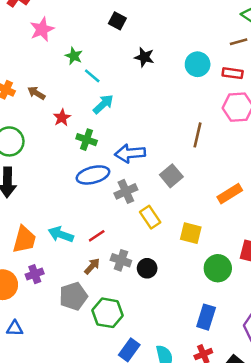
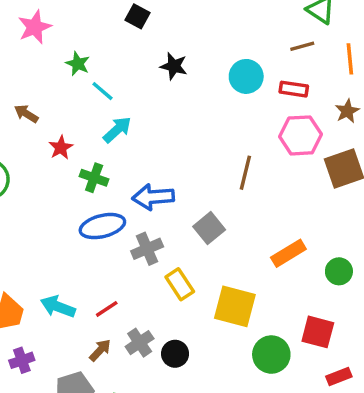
yellow square: (191, 233) -> (235, 306), size x1.4
gray cross: (121, 260) -> (140, 343), turned 36

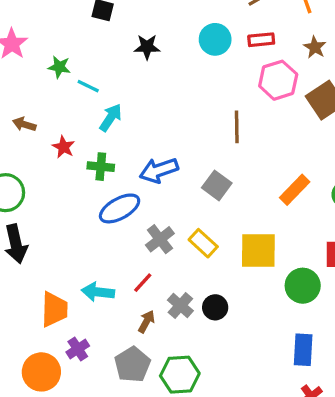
gray cross: (147, 249) -> (160, 239), moved

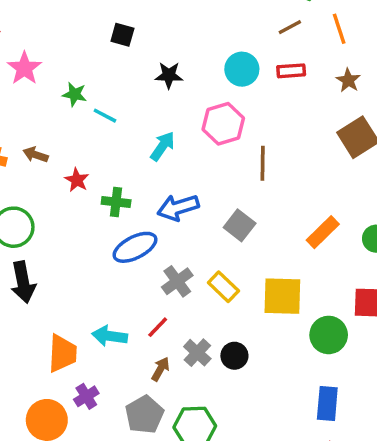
pink hexagon: (278, 80) -> (223, 124), moved
cyan arrow: (111, 118) -> (163, 146), moved

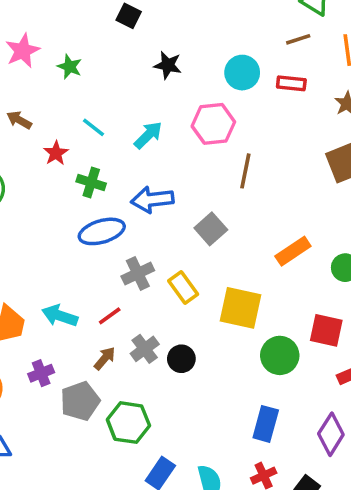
pink star: (24, 68) -> (23, 51), moved
cyan line: (105, 116) -> (94, 127), moved
purple cross: (86, 396) -> (41, 373), moved

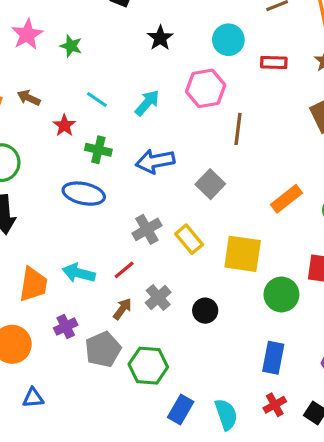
black star: (168, 65) -> (160, 38), turned 30
red rectangle: (291, 83) -> (274, 62), moved
blue ellipse: (102, 231) -> (84, 194), moved, turned 33
black circle: (181, 359) -> (205, 311), moved

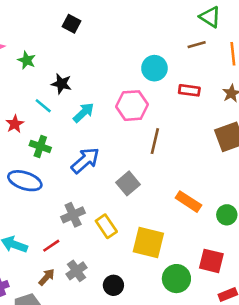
black star: (160, 38) -> (61, 84), moved, turned -30
blue arrow: (155, 161) -> (85, 160), turned 144
orange rectangle: (286, 199) -> (188, 202), turned 65

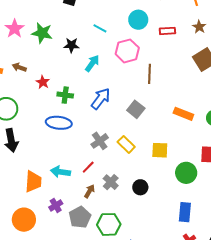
green star: (27, 60) -> (42, 33), size x1.5
cyan line: (43, 106) -> (100, 28), moved
yellow square: (148, 242) -> (160, 150), size x0.7

